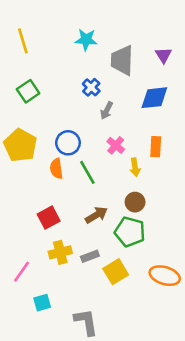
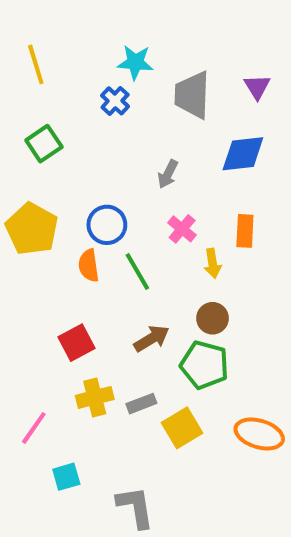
blue cross: (91, 87) -> (115, 101), moved

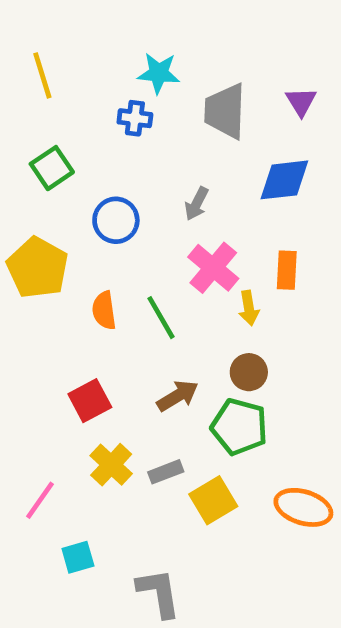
blue cross: (115, 101) -> (135, 118), turned -36
blue circle: (107, 225) -> (116, 220), moved
pink cross: (182, 229) -> (213, 268), size x1.5
yellow cross: (95, 397) -> (111, 465), turned -33

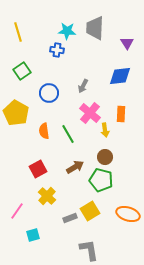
gray trapezoid: (225, 111) -> (95, 28), moved
gray rectangle: (166, 472) -> (70, 218), moved
gray L-shape: (159, 593) -> (89, 250), moved

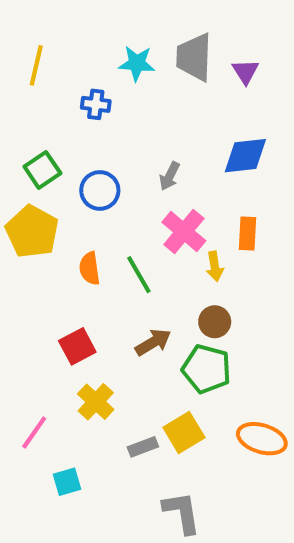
yellow line: (18, 32) -> (36, 65), turned 30
purple triangle: (127, 43) -> (245, 72), moved
blue cross: (57, 50) -> (96, 104), moved
green square: (22, 71) -> (42, 170), moved

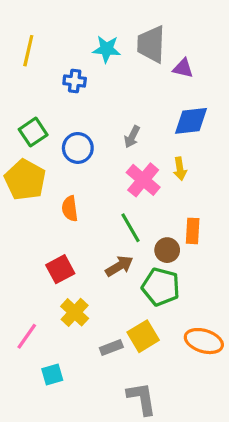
purple triangle: (245, 72) -> (183, 68), moved, turned -45
orange rectangle: (248, 234) -> (193, 231), moved
yellow arrow: (215, 266) -> (180, 169), moved
green line: (139, 275) -> (130, 228), moved

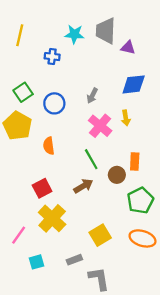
green pentagon: (161, 287) -> (140, 201), moved, turned 30
yellow cross: (75, 312) -> (52, 218), size x1.4
gray rectangle: (111, 347) -> (74, 260), moved

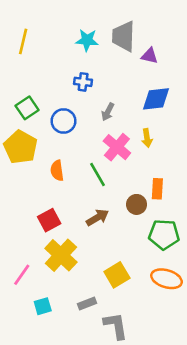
blue cross: (52, 57) -> (83, 82), moved
green line: (91, 159) -> (97, 174), moved
green pentagon: (140, 201) -> (164, 234), turned 30

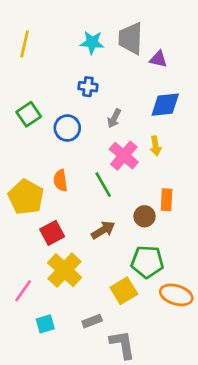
yellow pentagon: (20, 147) -> (26, 197), moved
green pentagon: (164, 234) -> (147, 262), moved

